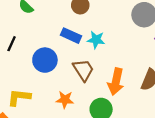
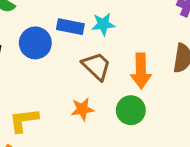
blue circle: (45, 60) -> (35, 43), moved

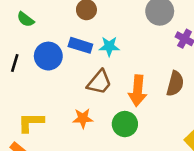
brown trapezoid: (96, 66) -> (99, 82), turned 80

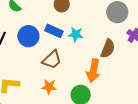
brown trapezoid: (99, 82) -> (52, 60), moved
brown semicircle: (175, 84) -> (108, 49), moved

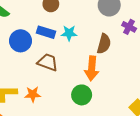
brown trapezoid: (52, 60) -> (48, 62), turned -110
orange star: (49, 87) -> (33, 94), moved

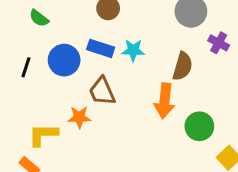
brown trapezoid: (48, 62) -> (102, 91), turned -135
orange star: (33, 94) -> (79, 117), moved
green circle: (82, 95) -> (199, 126), moved

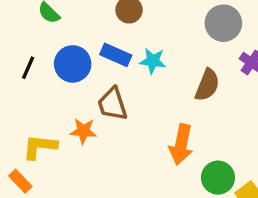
orange arrow: (165, 101) -> (181, 144), moved
green circle: (199, 126) -> (218, 178), moved

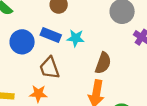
brown semicircle: (207, 85) -> (103, 63), moved
orange star: (83, 131) -> (38, 94), moved

